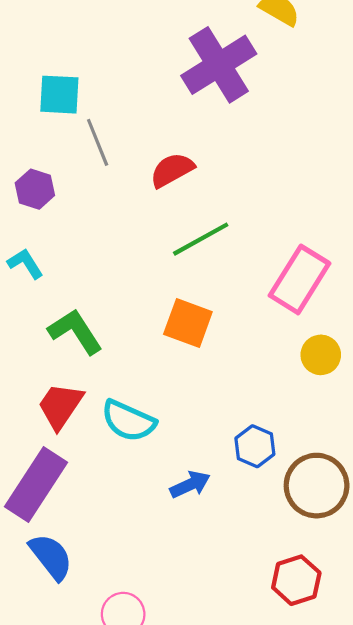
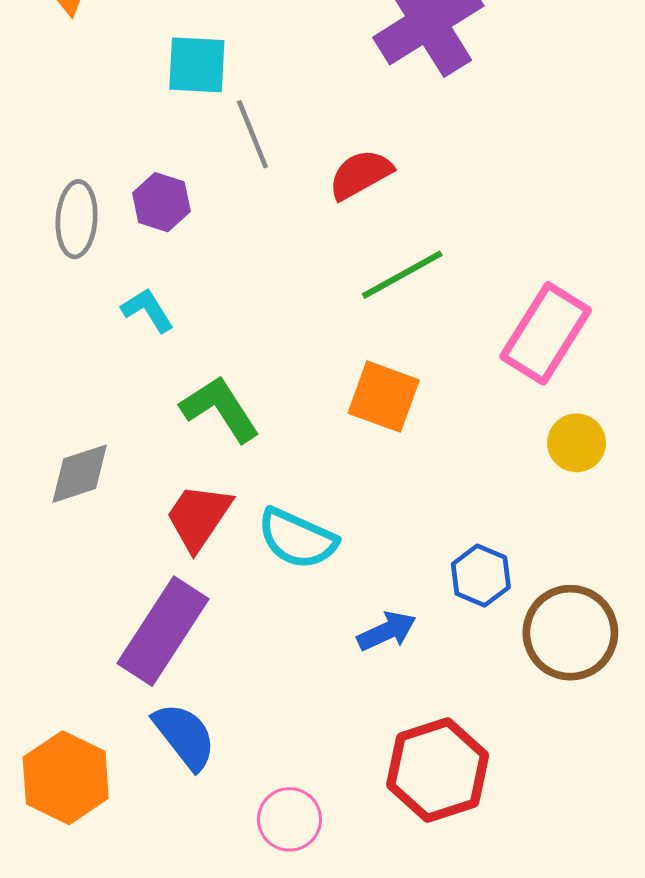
red hexagon: (296, 580) -> (438, 770), moved, size x1.4

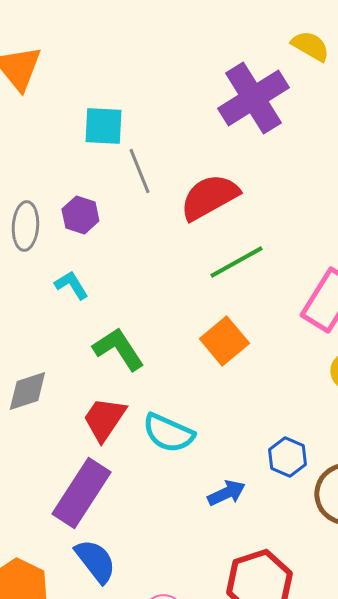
red semicircle: (360, 174) -> (209, 197), size x1.4
orange square: (384, 397) -> (224, 341), turned 30

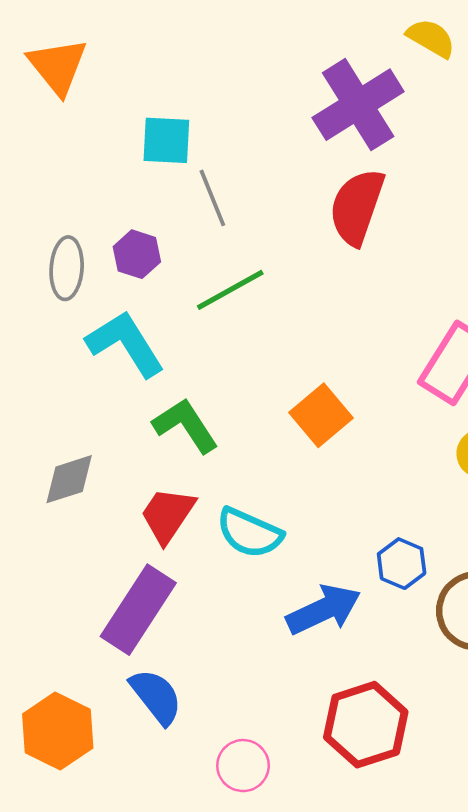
red semicircle: (209, 197) -> (357, 207), moved, turned -42
green line: (236, 262) -> (230, 290), moved
cyan L-shape: (71, 285) -> (125, 344), size x1.8
blue arrow: (226, 493) -> (324, 610), size x1.5

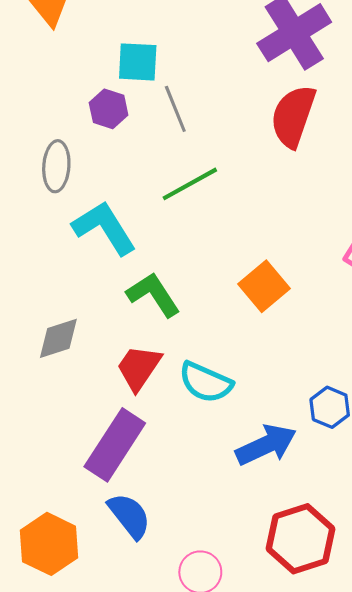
purple hexagon: (137, 254) -> (109, 109), moved

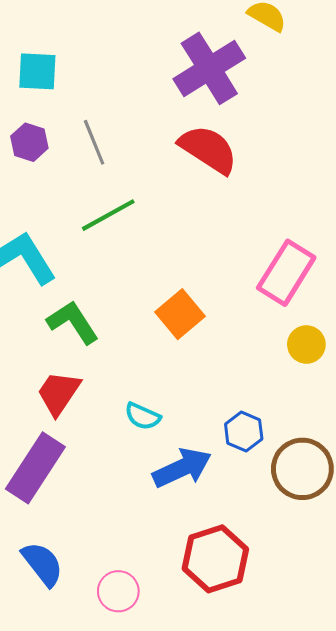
cyan square: (138, 62) -> (37, 71), moved
red semicircle: (293, 116) -> (208, 149), turned 104
cyan semicircle: (206, 382) -> (143, 416), moved, size x0.7
blue semicircle: (129, 516) -> (42, 564), moved

